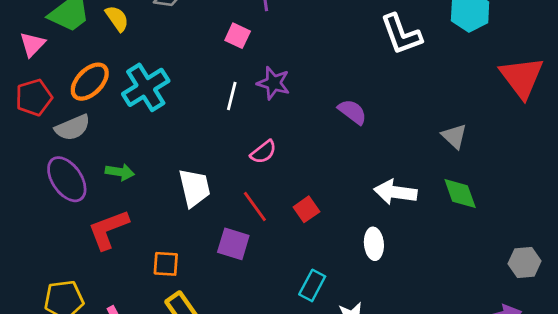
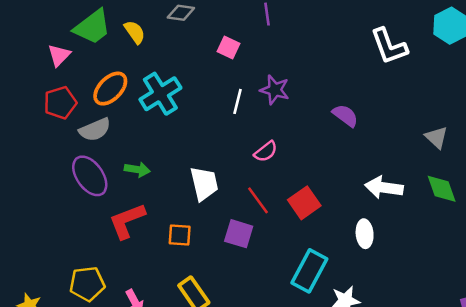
pink square: (238, 36) -> (228, 47), moved
red square: (306, 209) -> (304, 203), size x1.4
orange square: (166, 264) -> (180, 235), moved
cyan rectangle: (312, 285) -> (309, 271), size x1.5

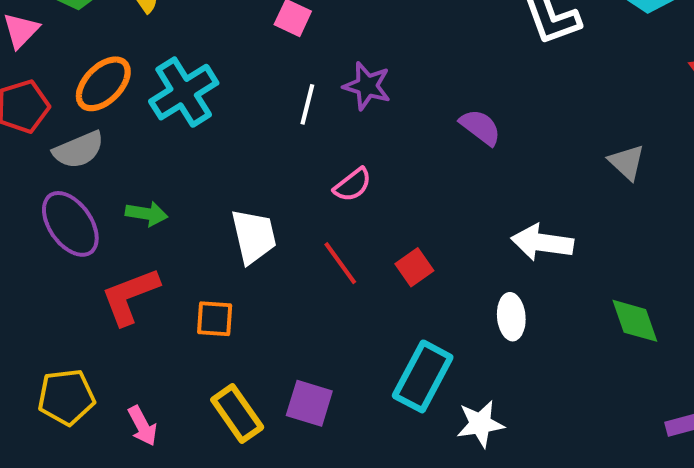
green diamond: (442, 189) -> (635, 321), moved
red square: (304, 203) -> (414, 267), size x0.7
purple square: (239, 234) -> (309, 403), moved

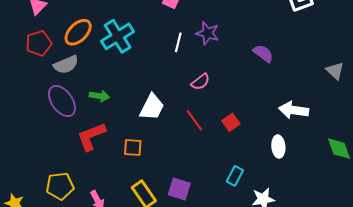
white trapezoid: (254, 236) -> (152, 107), turned 40
cyan rectangle: (423, 376) -> (235, 176), size x0.6

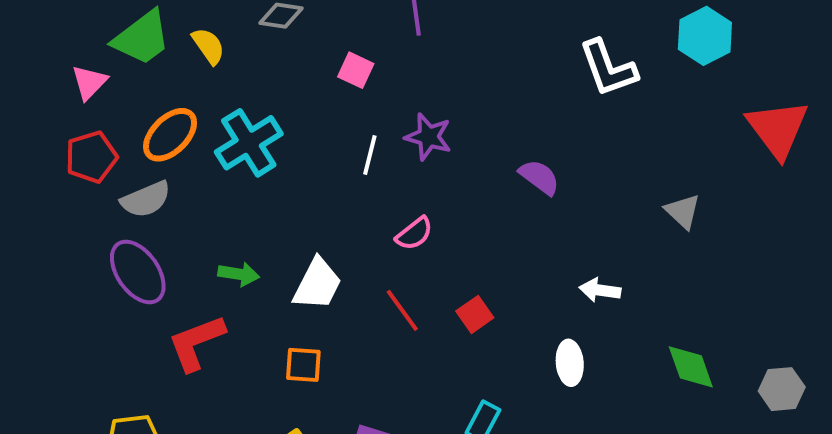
green arrow: (99, 96) -> (239, 274), moved
white arrow: (294, 110) -> (600, 290), size x0.7
orange square: (133, 148) -> (303, 365), moved

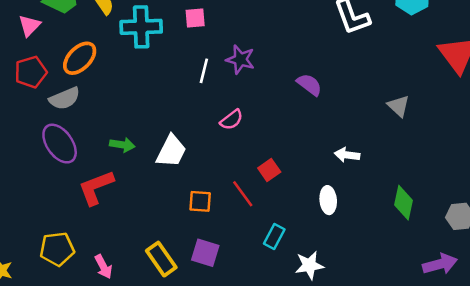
pink square: (356, 70) -> (195, 18), turned -30
cyan cross: (249, 143) -> (141, 27), moved, turned 30
red line: (402, 310) -> (243, 194), moved
orange square: (303, 365) -> (200, 201), moved
green diamond: (691, 367) -> (403, 203), turned 32

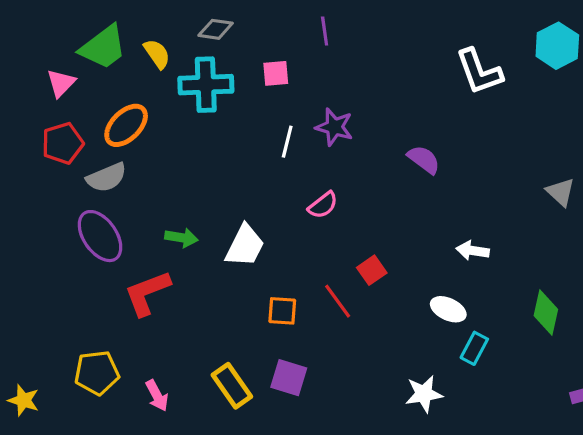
gray triangle: (398, 106) -> (561, 192), moved
white ellipse: (328, 200) -> (448, 309), turned -60
cyan rectangle: (274, 236) -> (474, 348), moved

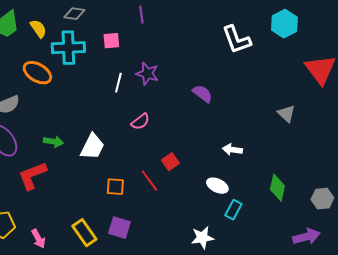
orange ellipse: (126, 125) -> (37, 73), moved, turned 76

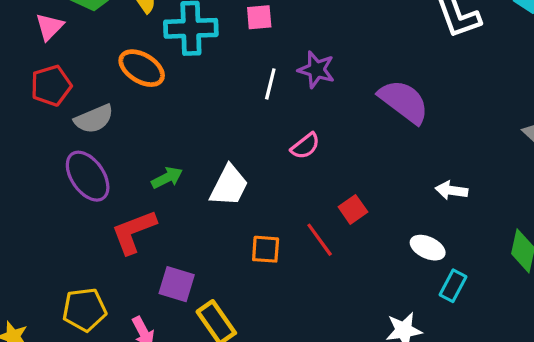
purple semicircle: (202, 94) -> (404, 101), size x1.6
green arrow: (53, 142) -> (167, 178), turned -36
purple square: (119, 228) -> (177, 284), moved

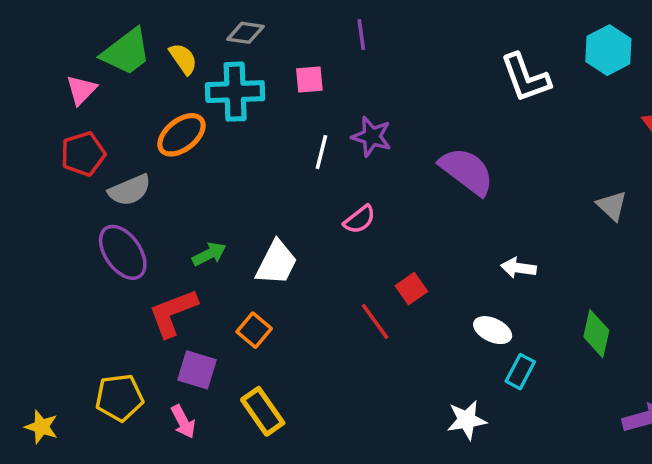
orange ellipse: (142, 68) -> (181, 135), turned -69
orange square: (266, 249) -> (254, 330), moved, turned 36
purple square: (177, 284) -> (197, 370), moved

